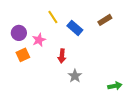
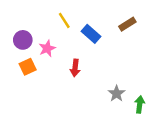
gray star: (75, 76) -> (117, 93), moved
green arrow: (115, 86) -> (140, 104), turned -72

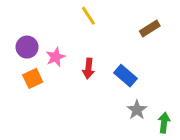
yellow line: (64, 20) -> (88, 16), moved
blue rectangle: (91, 34) -> (126, 76), moved
red arrow: (75, 68) -> (88, 68), moved

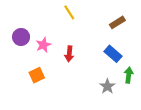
blue rectangle: (126, 76) -> (113, 54), moved
orange square: (33, 78) -> (37, 75), moved
green arrow: (164, 123) -> (129, 75), moved

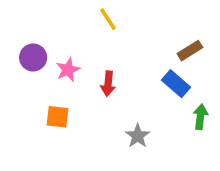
brown rectangle: (117, 22) -> (190, 51), moved
orange square: (37, 75) -> (58, 117), turned 32
gray star: (107, 86) -> (138, 136), moved

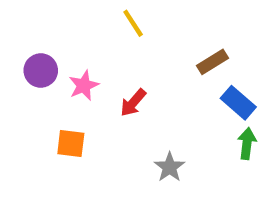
brown rectangle: (190, 51) -> (213, 62), moved
red arrow: (108, 84) -> (133, 103), turned 35
blue rectangle: (176, 84) -> (238, 103), moved

